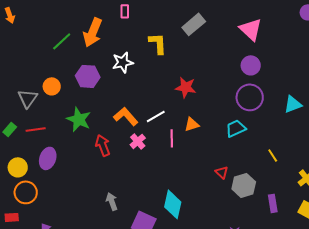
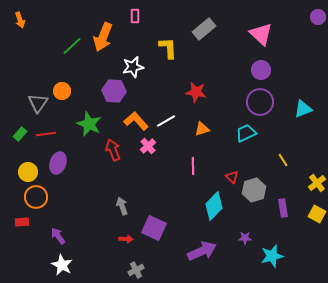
purple hexagon: (88, 76) -> (114, 91), moved
pink line: (172, 138) -> (193, 166), moved
cyan diamond: (173, 204) -> (214, 206), moved, turned 32

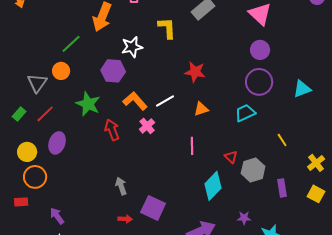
green line: (72, 46) -> (71, 44), moved
red line: (46, 134) -> (45, 114), turned -36

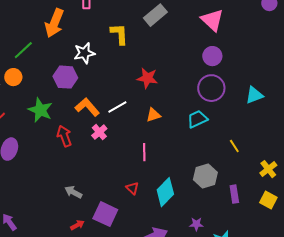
red triangle: (231, 157) -> (132, 188), moved
gray arrow: (121, 186) -> (73, 192), turned -42
red arrow: (125, 219) -> (77, 225), turned -32

